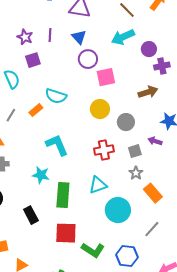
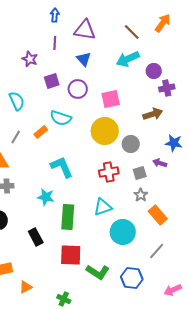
purple line: (50, 35) -> (55, 43), moved
purple circle: (88, 59) -> (78, 89), moved
purple square: (33, 60) -> (52, 81), moved
yellow circle: (100, 109) -> (105, 131), size x1.4

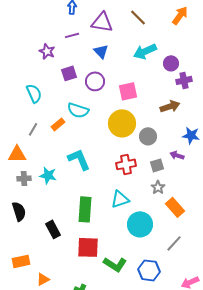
brown line: (132, 32) -> (138, 17), moved
purple line: (55, 43) -> (72, 35), turned 72
cyan star: (46, 197) -> (48, 175), moved

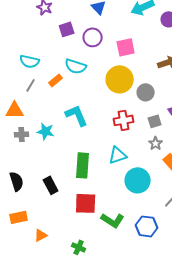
cyan semicircle: (34, 93) -> (30, 61), moved, turned 126
black semicircle: (19, 211) -> (17, 181), moved

